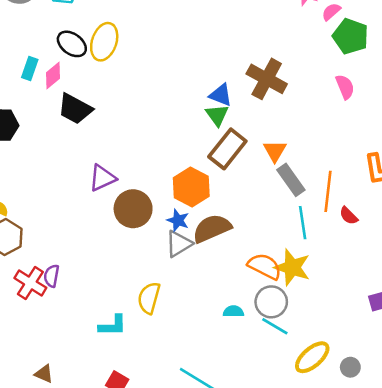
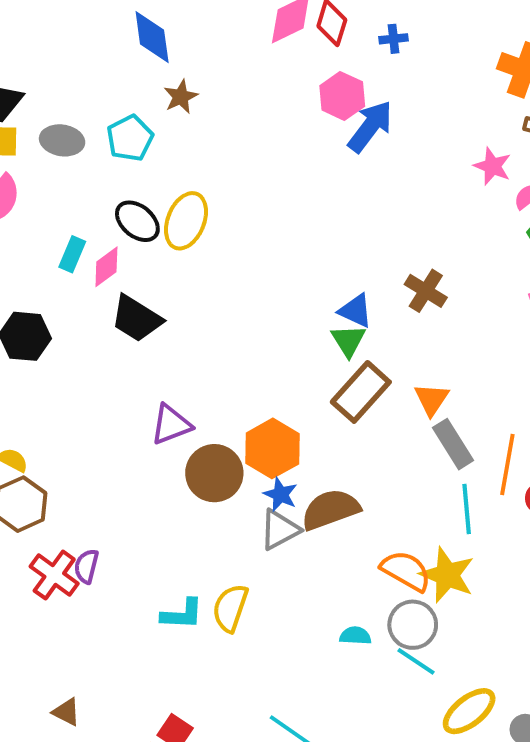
brown cross: (267, 79) -> (426, 291), size x0.7
orange hexagon: (191, 187) -> (272, 448), moved
cyan L-shape: (113, 326) -> (182, 614), moved

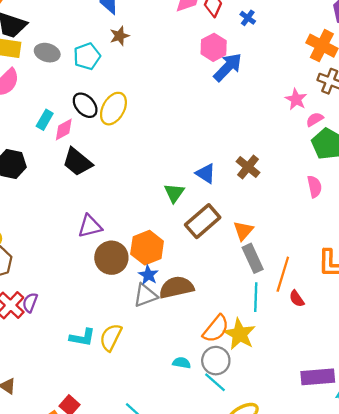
blue cross: (394, 39) -> (248, 18), turned 35
green triangle: (348, 341) -> (174, 193), moved
orange semicircle: (406, 571) -> (216, 329), turned 92

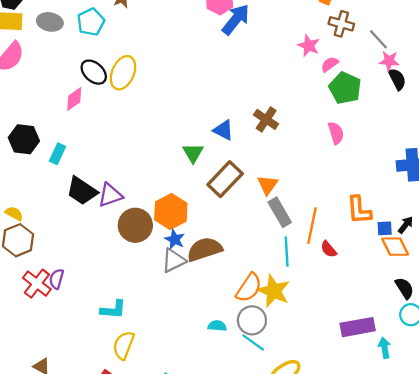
cyan rectangle: (45, 120) -> (57, 154), moved
black trapezoid: (77, 162) -> (82, 191), moved
yellow semicircle: (111, 337) -> (124, 345), moved

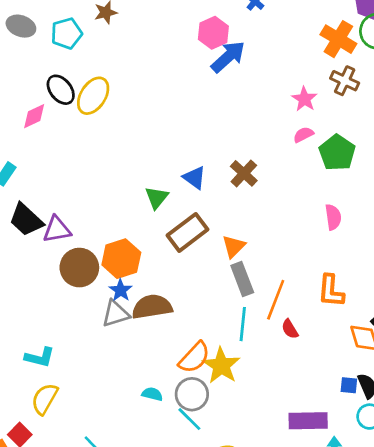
pink semicircle: (330, 64) -> (303, 135), moved
pink semicircle: (336, 133) -> (333, 217), moved
blue square: (385, 228) -> (349, 385), moved

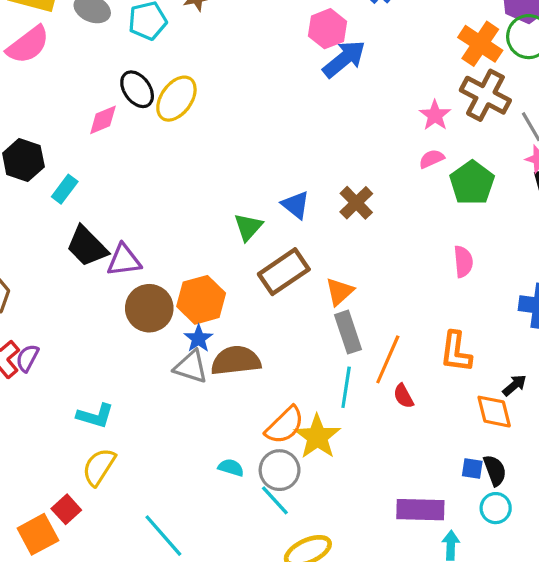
brown cross: (345, 81) -> (485, 95), size x1.4
gray triangle: (116, 314) -> (191, 367), turned 32

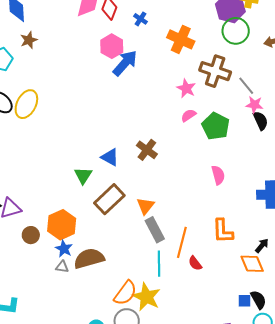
orange cross: (480, 44) -> (181, 39), moved
brown circle: (149, 308) -> (31, 235), size x0.6
gray triangle: (191, 367) -> (62, 267), size x0.6

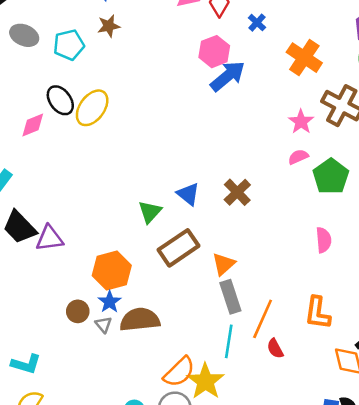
brown circle: (31, 235) -> (78, 311), moved
gray triangle: (62, 267) -> (103, 325), turned 32

